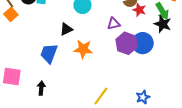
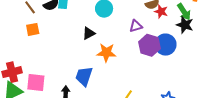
orange square: (11, 14) -> (33, 29), moved, turned 32
blue trapezoid: (49, 53) -> (84, 76), moved

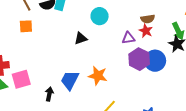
red star: (161, 11) -> (146, 31), moved
orange star: (106, 53) -> (98, 76), moved
pink square: (36, 82) -> (21, 79), turned -30

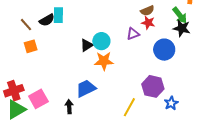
cyan circle: (100, 16) -> (101, 41), moved
purple hexagon: (139, 59) -> (153, 86), moved
orange star: (98, 76) -> (104, 61), moved
blue trapezoid: (70, 80) -> (86, 88), turned 50

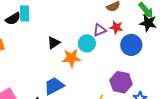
red star: (148, 23) -> (116, 27), moved
cyan circle: (101, 41) -> (87, 43), moved

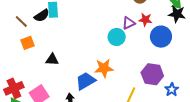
black triangle: (54, 43) -> (52, 59), moved, turned 40
orange star: (71, 58) -> (104, 68), moved

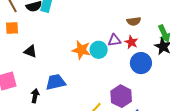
orange star: (104, 68) -> (81, 50), moved

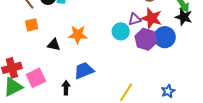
red star: (131, 42) -> (152, 18), size x1.5
orange star: (81, 50) -> (78, 35), moved
purple hexagon: (121, 96) -> (146, 39), moved

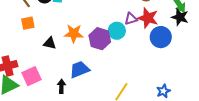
purple hexagon: (146, 39) -> (100, 39), moved

